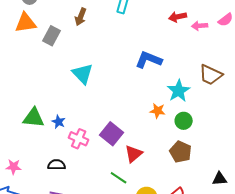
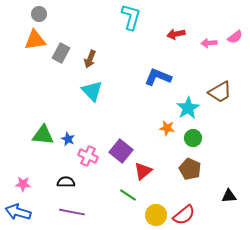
brown arrow: (81, 17) -> (90, 59), moved
red arrow: (178, 17) -> (176, 34), moved
brown trapezoid: (211, 75) -> (220, 92), turned -55

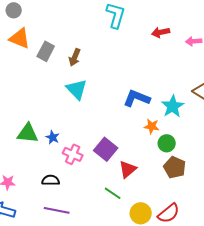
gray circle: (39, 14) -> (14, 10), moved
orange triangle: (35, 40) -> (20, 38), turned 30
blue L-shape: (158, 77) -> (137, 98), moved
green circle: (193, 138) -> (167, 143), moved

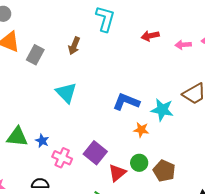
brown arrow: (75, 57) -> (74, 46), moved
cyan star: (173, 106) -> (162, 110), turned -30
green circle: (167, 143) -> (139, 163), moved

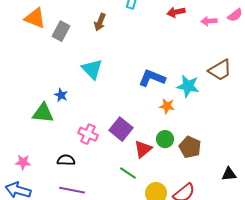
blue star: (42, 141) -> (61, 95), moved

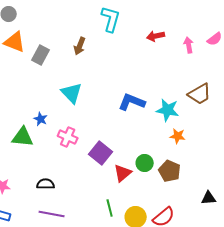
pink arrow: (209, 21) -> (189, 45), turned 84
orange star: (167, 106) -> (178, 136), moved
pink cross: (88, 134) -> (68, 137), moved
green line: (128, 173) -> (110, 208), moved, turned 42

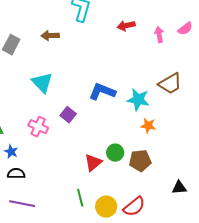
brown arrow: (80, 46) -> (50, 36), turned 66
blue star: (41, 119) -> (11, 152), moved
purple square: (101, 153) -> (68, 115), moved, size x0.7
brown pentagon: (170, 171) -> (140, 161), turned -30

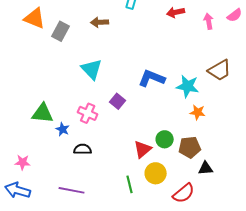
blue star: (11, 152) -> (63, 129), moved
black semicircle: (16, 174) -> (83, 149), moved
black triangle: (179, 188) -> (206, 168), moved
yellow circle: (106, 207) -> (156, 173), moved

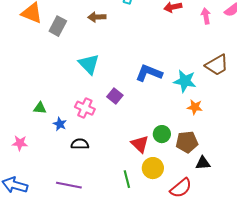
green triangle: (43, 113) -> (40, 108), size x0.6
red triangle: (143, 149) -> (140, 144), turned -36
pink star: (23, 162) -> (20, 143), moved

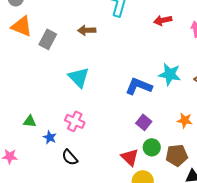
cyan star: (185, 81) -> (170, 74), moved
purple square: (115, 96) -> (144, 122), moved
black semicircle: (80, 144) -> (70, 157), turned -132

